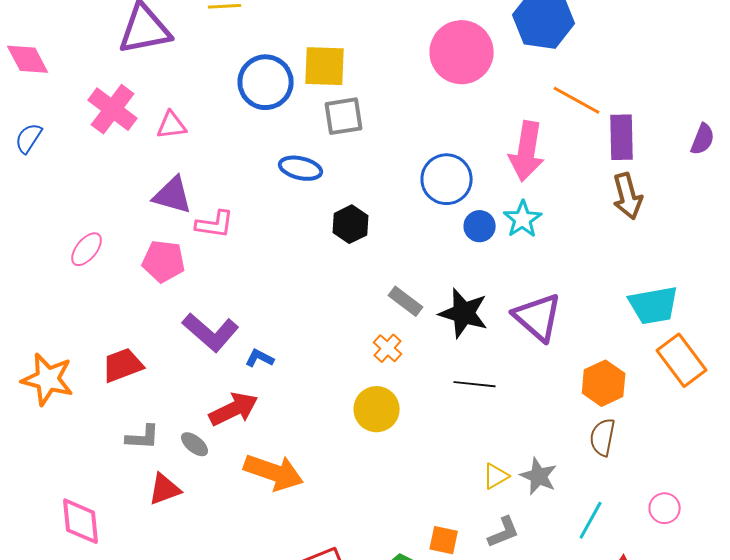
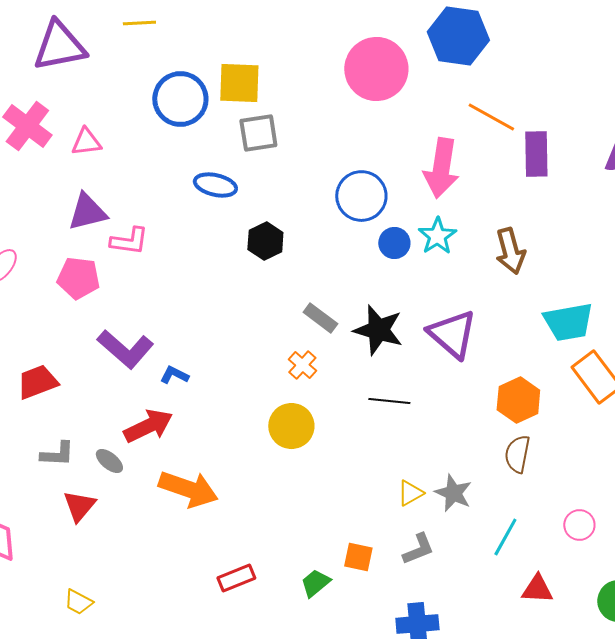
purple triangle: (173, 195) -> (87, 212), turned -30
brown arrow: (628, 196) -> (510, 251), moved
red triangle: (165, 489) -> (79, 506), turned -30

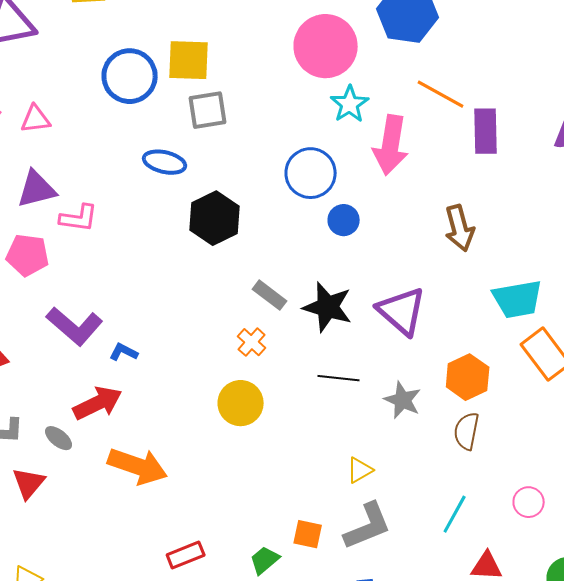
cyan star: (437, 236) -> (350, 104), moved
black hexagon: (265, 241) -> (215, 218), size x1.4
gray star: (453, 493) -> (403, 400), moved
gray L-shape: (418, 549) -> (368, 526), size x1.5

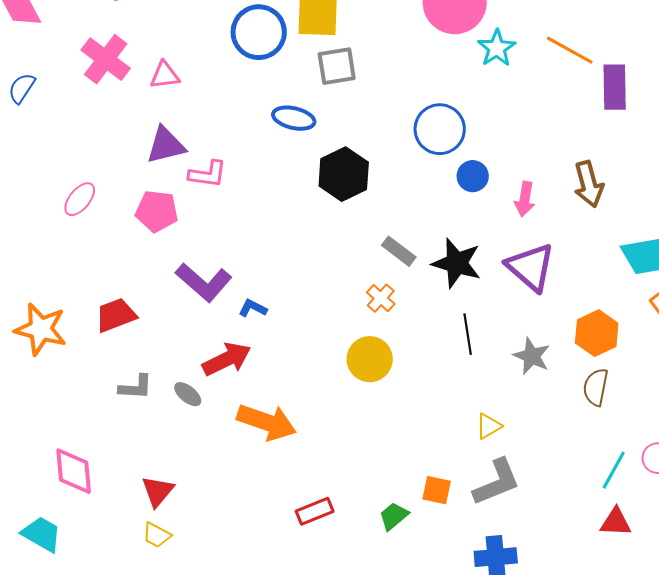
cyan star: (350, 104) -> (497, 48), moved
pink arrow: (391, 145) -> (525, 199), moved, size x0.6
black line: (339, 378) -> (468, 334), turned 75
red triangle: (29, 483) -> (158, 491), moved
cyan line: (455, 514) -> (614, 470), moved

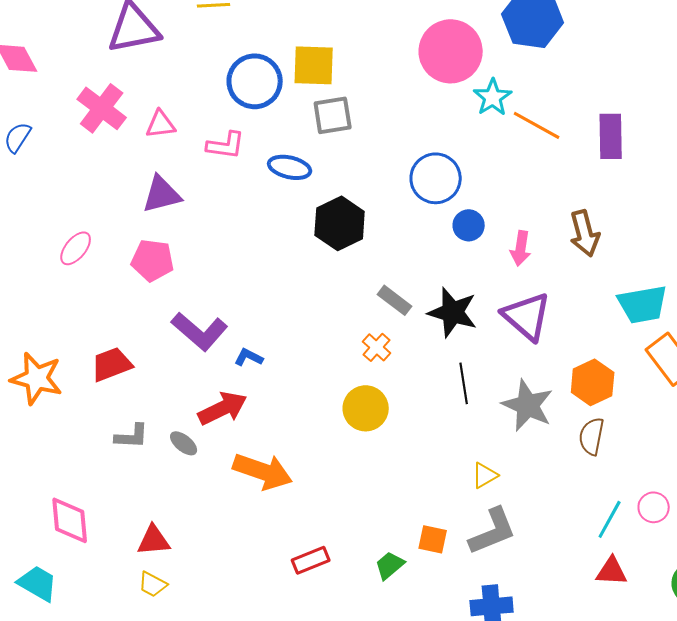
orange line: (570, 50) -> (537, 125), moved
pink L-shape: (208, 174) -> (226, 145), moved
gray star: (532, 356) -> (528, 405), size x1.4
red triangle: (158, 491) -> (154, 540), turned 45

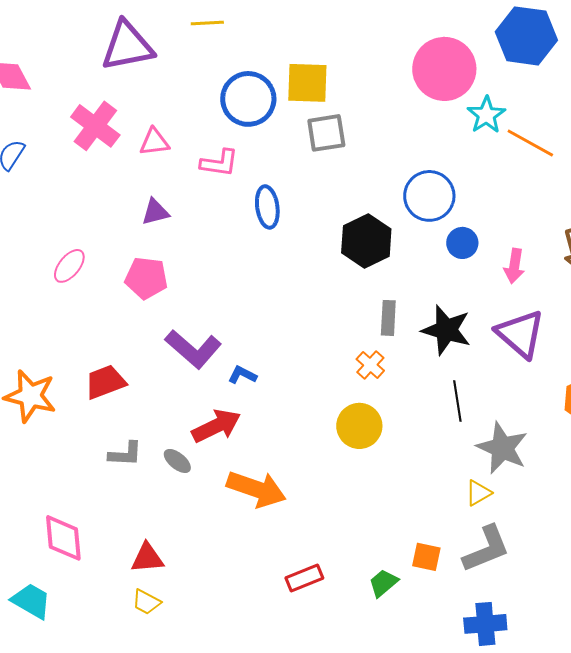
blue ellipse: (290, 167) -> (267, 207), moved, turned 69
purple triangle: (162, 194) -> (155, 212), size x0.7
black hexagon: (340, 223) -> (366, 241), moved
gray rectangle: (395, 300) -> (388, 318), turned 56
gray star: (528, 405) -> (502, 448), moved

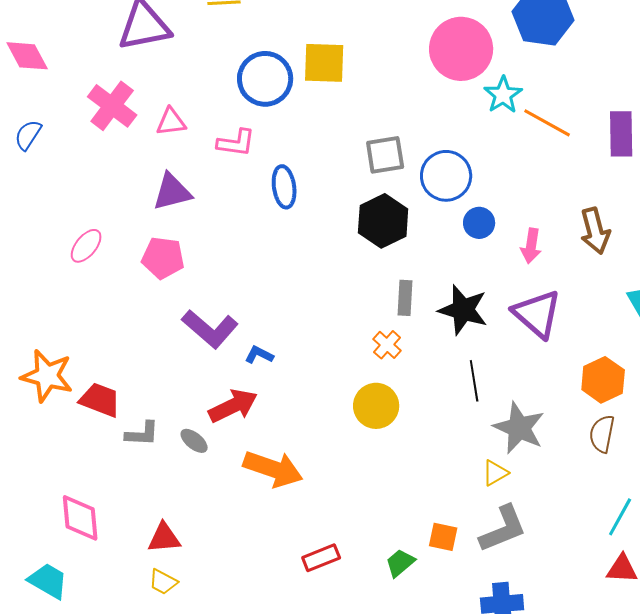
gray square: (326, 133) -> (385, 155), moved
purple triangle: (155, 212) -> (172, 192), size x1.4
red trapezoid: (105, 382) -> (100, 400), moved, turned 42

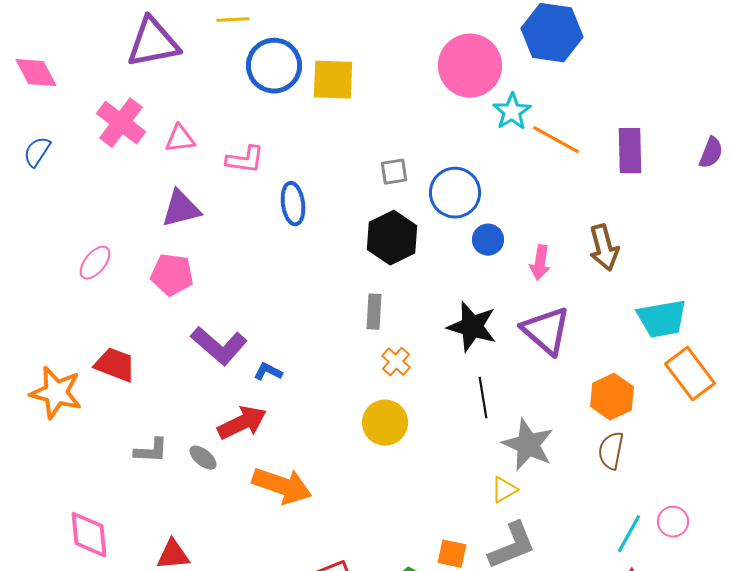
blue circle: (265, 79) -> (274, 66), moved
gray square: (385, 155) -> (394, 172), size x0.7
gray rectangle: (405, 298) -> (374, 312), moved
red trapezoid: (100, 400) -> (115, 365), moved

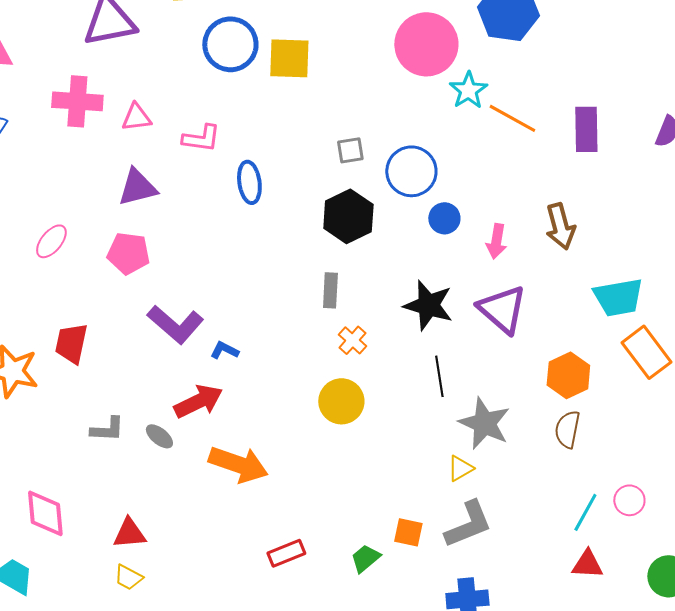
pink cross: (121, 123) -> (77, 101), turned -33
red trapezoid: (115, 365) -> (71, 343), turned -99

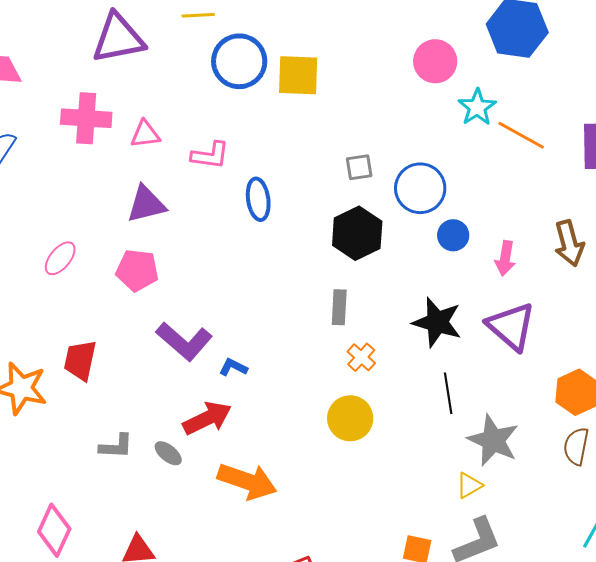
pink circle: (426, 44) -> (435, 61), size x0.7
pink diamond: (45, 513) -> (54, 530), turned 30

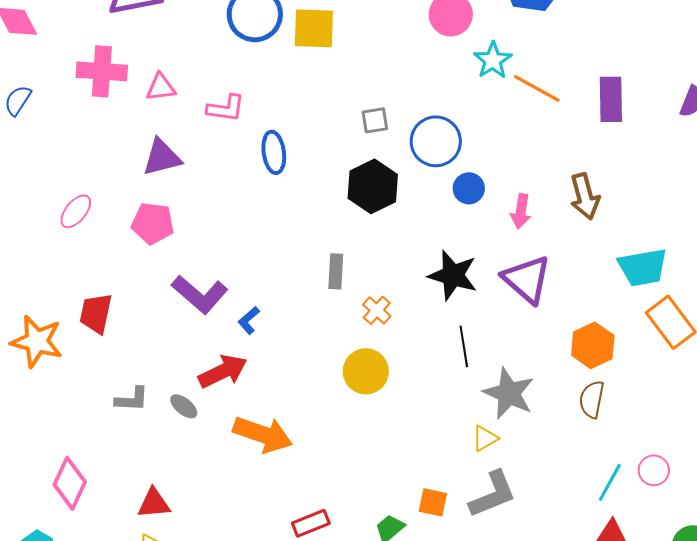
gray rectangle: (339, 307) -> (336, 271), moved
blue L-shape: (233, 367) -> (249, 320), turned -68

